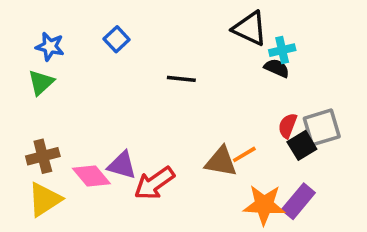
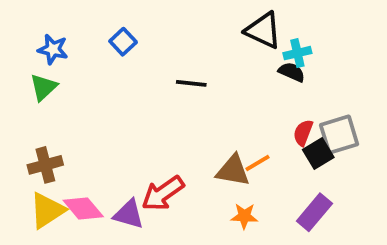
purple triangle: (122, 165) -> (129, 214), moved
pink diamond: (91, 176) -> (83, 208), moved
orange star: (264, 205) -> (244, 216), moved, size x0.6

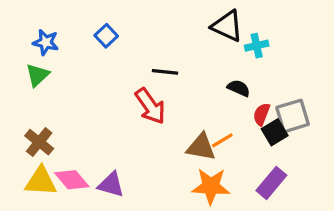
black semicircle: (292, 72) -> (239, 88), moved
brown cross: (45, 165) -> (39, 142), turned -36
red arrow: (163, 193) -> (150, 106), moved, turned -90
yellow triangle: (47, 210) -> (41, 181), turned 36
orange star: (244, 216) -> (211, 186), size x1.6

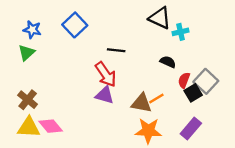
blue square: (106, 36) -> (75, 25), size x1.5
gray square: (293, 116) -> (206, 81), turned -30
purple triangle: (111, 185) -> (105, 95), moved

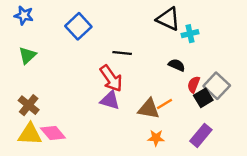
blue star: (32, 30) -> (24, 15), moved
orange star: (148, 131) -> (156, 138), size x0.6

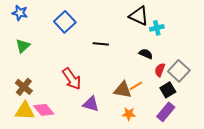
red arrow: (111, 78) -> (72, 79), moved
black square: (203, 98) -> (168, 90), moved
purple triangle: (110, 100) -> (91, 104), moved

